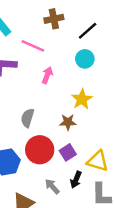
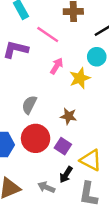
yellow star: (82, 99) -> (80, 78), moved
purple square: (68, 152) -> (63, 146), turned -35
gray arrow: (52, 186) -> (46, 187), moved, turned -35

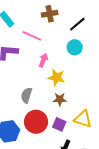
yellow star: (80, 78) -> (56, 77), moved, turned -30
yellow triangle: (91, 160) -> (83, 119), moved

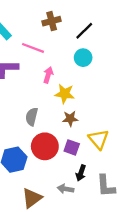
yellow triangle: (83, 119) -> (98, 139), turned 36

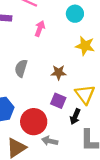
yellow star: (65, 94) -> (85, 46), moved
red circle: (45, 146) -> (34, 122), moved
black arrow: (81, 173) -> (75, 117), moved

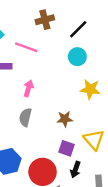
pink arrow: (40, 29) -> (28, 88), moved
black arrow: (75, 117) -> (75, 170), moved

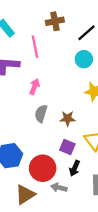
pink line: (26, 47) -> (35, 47), turned 55
gray semicircle: (25, 117) -> (41, 114), moved

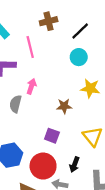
gray semicircle: (41, 114) -> (15, 104), moved
brown star: (68, 118) -> (64, 106), moved
purple square: (67, 147) -> (52, 136), moved

